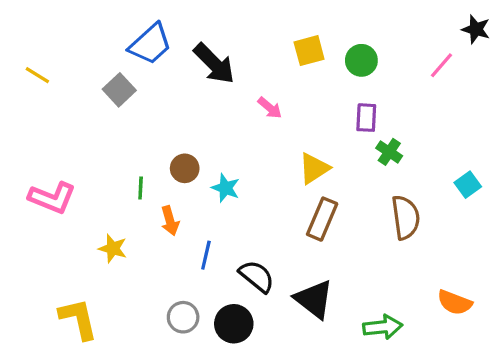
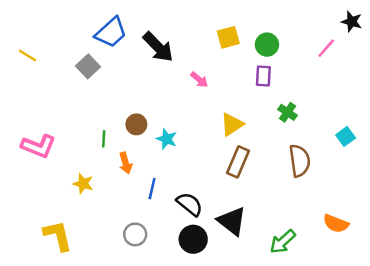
purple rectangle: (366, 118) -> (263, 76), moved
black circle: (234, 324) -> (193, 239), moved
green arrow: (383, 327) -> (283, 242), turned 144

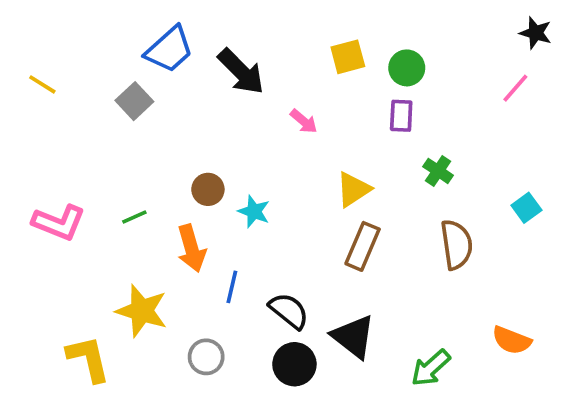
pink line: (326, 48) -> (515, 88), moved
green line: (104, 139) -> (134, 217), moved, turned 63
orange arrow: (125, 163) -> (191, 248), size x1.4
yellow star: (83, 184) -> (142, 311), moved, size x1.6

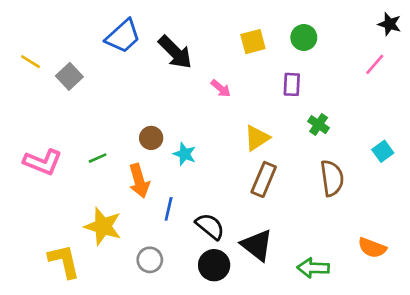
green circle: (407, 68) -> (304, 38), moved
gray square: (134, 101) -> (69, 76), moved
green arrow: (431, 368) -> (313, 268), turned 44

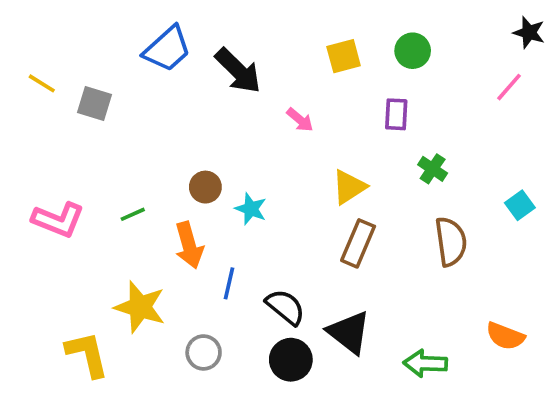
gray square: (69, 76) -> (95, 103), turned -30

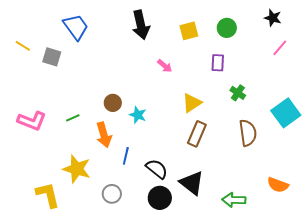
black star: (529, 33) -> (273, 18), moved
blue trapezoid: (167, 49) -> (76, 27), moved, turned -84
black arrow: (238, 71) -> (141, 25), moved, turned 32
cyan square: (520, 205) -> (286, 113), size x1.8

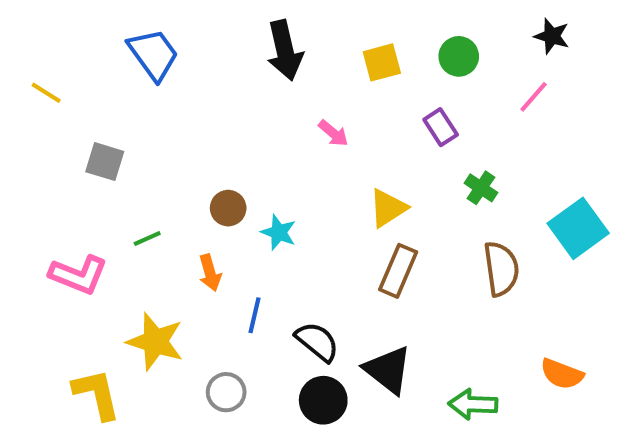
pink line: (280, 48) -> (534, 97), moved
gray square: (52, 57) -> (105, 162), moved
purple rectangle: (218, 63) -> (441, 127), turned -36
pink L-shape: (32, 121) -> (78, 275), moved
orange arrow: (104, 135) -> (210, 273), size x0.7

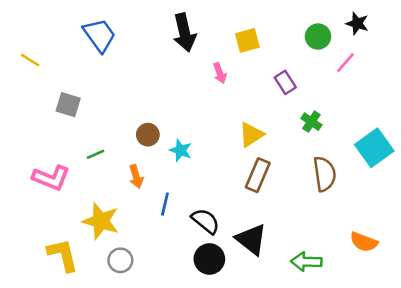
green circle: (459, 56) -> (318, 37), moved
pink arrow: (333, 133) -> (220, 73), moved, turned 30
gray circle: (226, 392) -> (120, 260), moved

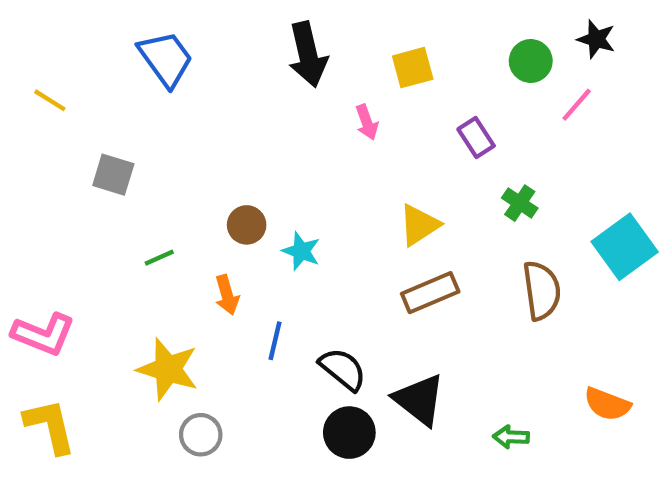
brown rectangle: (258, 175) -> (430, 293), turned 44
pink L-shape: (51, 178) -> (43, 334), moved
yellow L-shape: (63, 255) -> (50, 426), moved
green arrow: (306, 262) -> (511, 437), size x0.7

